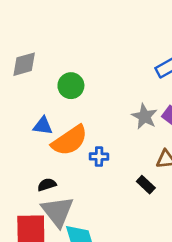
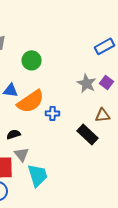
black rectangle: (146, 185) -> (88, 134), size x1.5
gray triangle: (58, 211) -> (22, 154), size x0.6

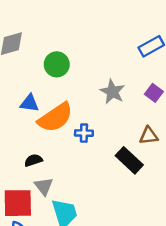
gray star: (87, 83) -> (112, 92), moved

